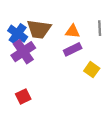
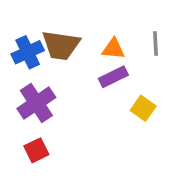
blue cross: (18, 34) -> (28, 52), turned 30
purple cross: (23, 52) -> (36, 103), moved

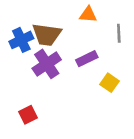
orange triangle: (113, 49) -> (88, 15), moved
purple cross: (36, 103) -> (47, 64), moved

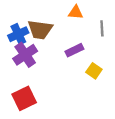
purple cross: (47, 64) -> (25, 55), moved
red square: (28, 115) -> (24, 98), size x1.5

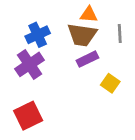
brown trapezoid: (40, 30) -> (82, 35), moved
blue cross: (18, 34) -> (38, 35), moved

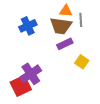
gray line: (120, 33) -> (81, 20), moved
purple cross: (29, 64) -> (31, 74), moved

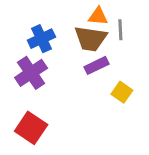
purple cross: (31, 74) -> (31, 73), moved
red square: (21, 86) -> (31, 128), turned -30

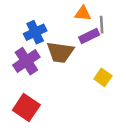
brown trapezoid: (91, 39) -> (60, 52), moved
purple rectangle: (97, 65) -> (89, 36), moved

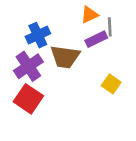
orange triangle: (83, 13) -> (89, 15), turned -30
red square: (26, 108) -> (28, 99), moved

